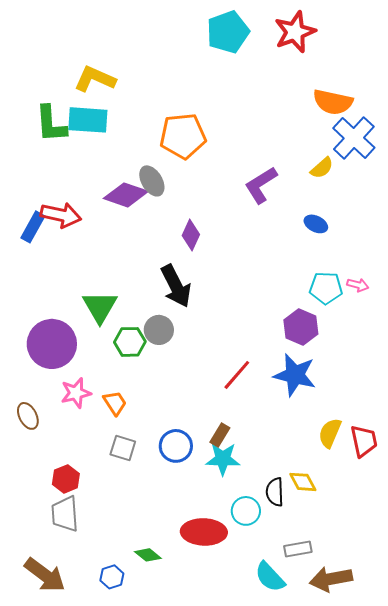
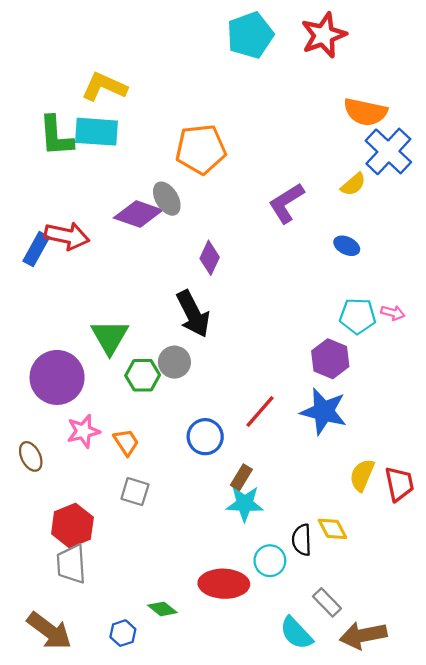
blue circle: (176, 446) -> (205, 437), moved
red hexagon: (66, 479) -> (72, 526), size x1.4
gray rectangle: (298, 549) -> (327, 602), turned 56

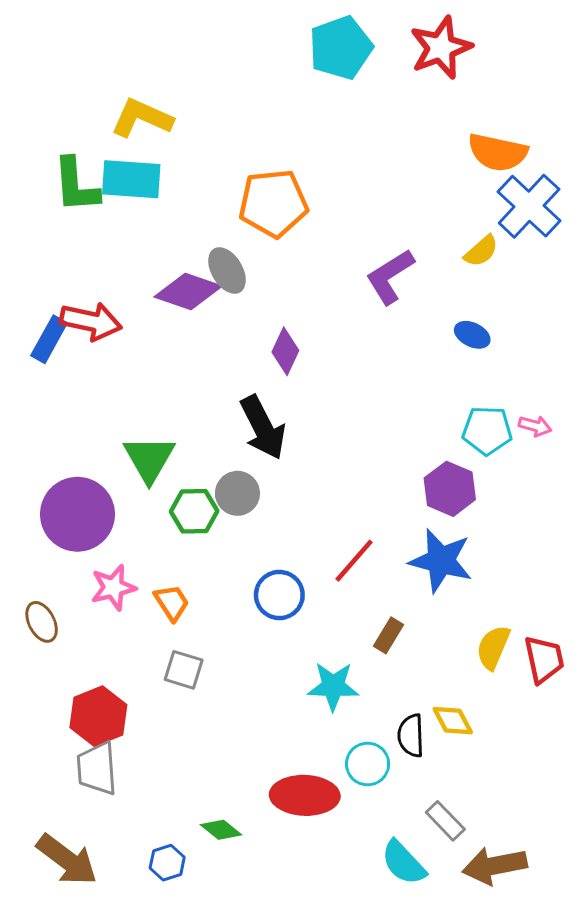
brown rectangle: (241, 477) -> (388, 635), moved

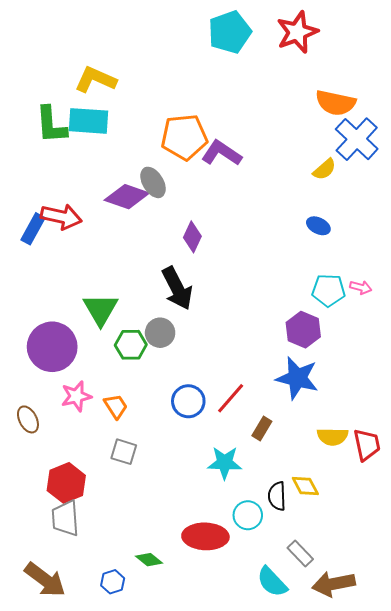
purple L-shape: (390, 276) -> (222, 153), moved, turned 66
red line: (354, 561) -> (231, 398), moved
yellow semicircle: (493, 647) -> (333, 437), turned -112

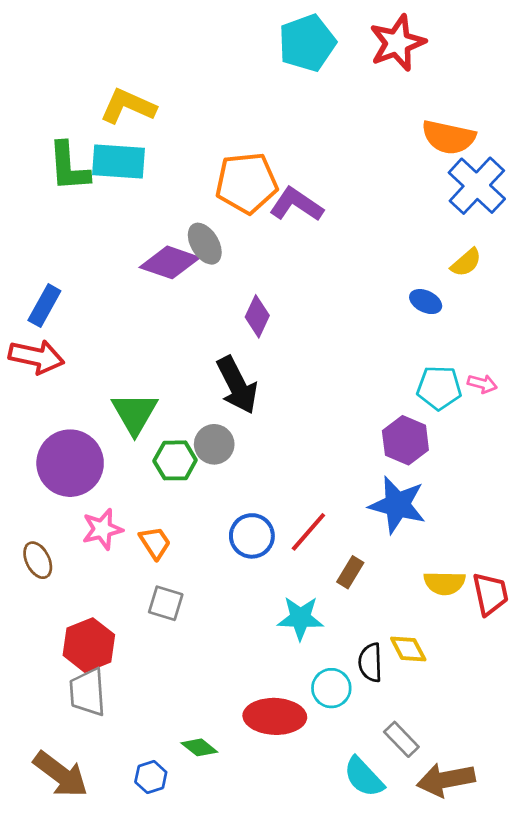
yellow semicircle: (324, 169) -> (466, 262), moved
red arrow: (61, 217) -> (36, 357), moved

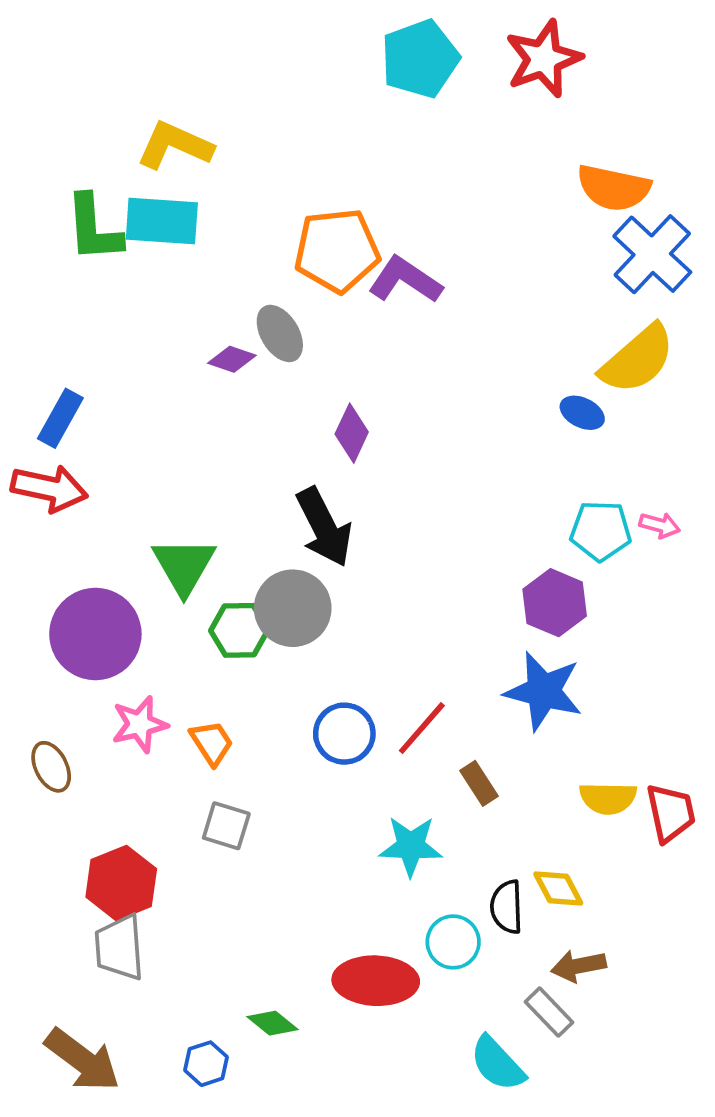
purple diamond: (170, 262) -> (232, 359), size x0.6
yellow semicircle: (466, 262) -> (638, 359), size x1.8
gray circle: (214, 444) -> (293, 608), size x1.4
brown rectangle: (350, 572) -> (479, 783), turned -64
brown arrow: (446, 780) -> (579, 966), moved, size x0.7

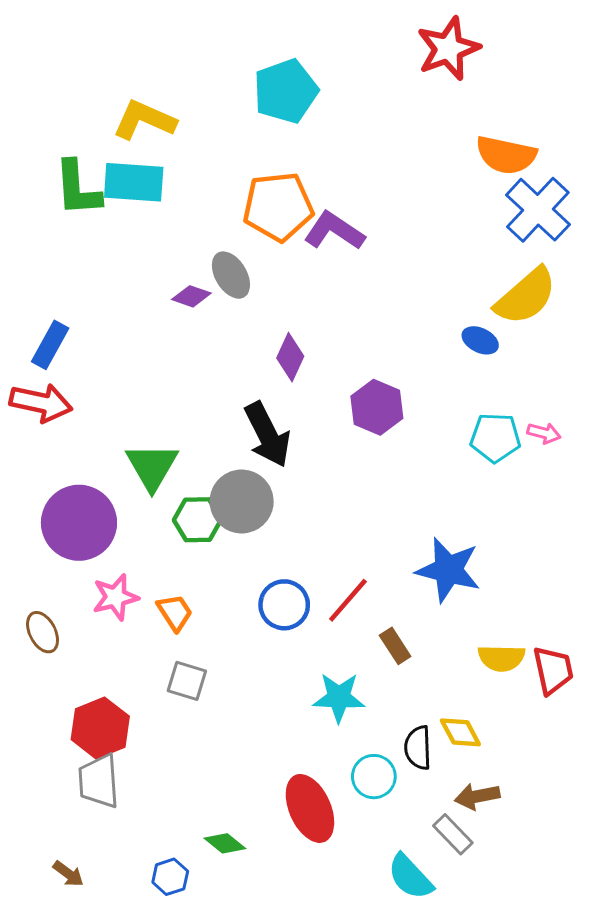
cyan pentagon: (420, 59) -> (286, 91), moved
purple hexagon: (555, 603) -> (377, 407), moved
red ellipse: (376, 981) -> (310, 808), turned 64
brown arrow: (83, 1060) -> (68, 874), size x0.5

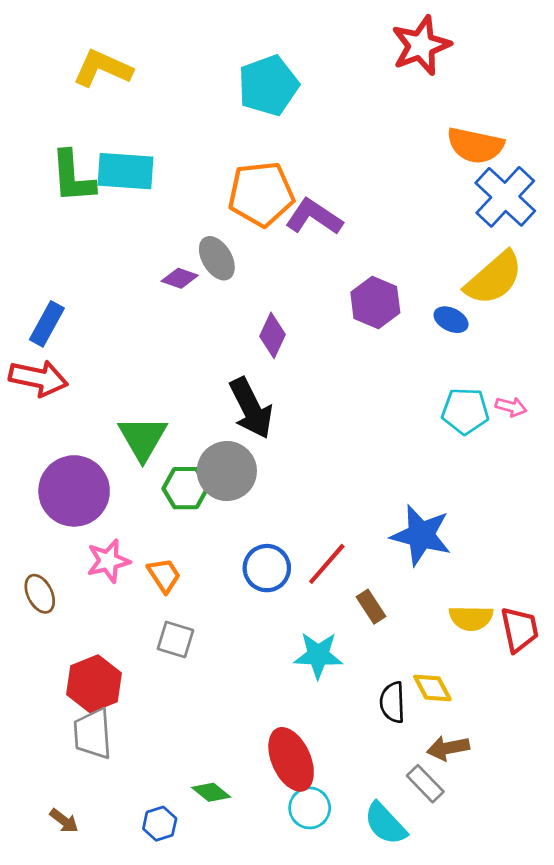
yellow L-shape: (144, 120) -> (103, 68), moved
purple hexagon: (377, 407) -> (375, 303), moved
cyan circle: (374, 777) -> (310, 808), moved

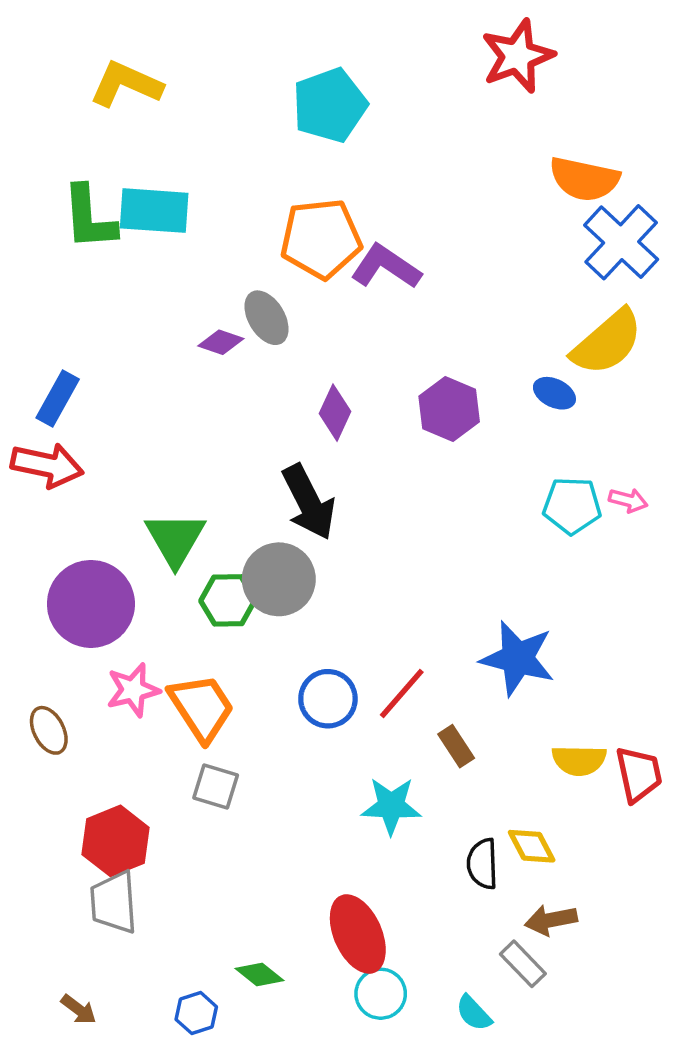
purple hexagon: (375, 303) -> (449, 409), moved
orange trapezoid: (164, 575) -> (202, 708), size x1.6
cyan semicircle: (385, 824) -> (474, 1013), size x0.7

